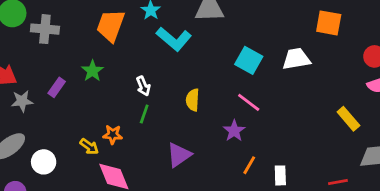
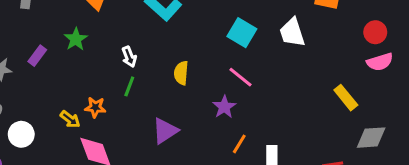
white trapezoid: (296, 59) -> (292, 33), turned -100

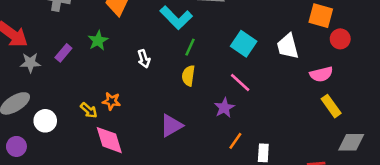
red circle: (375, 32) -> (340, 39), moved
pink semicircle: (380, 62) -> (321, 74), moved
green line: (129, 86) -> (190, 47), moved

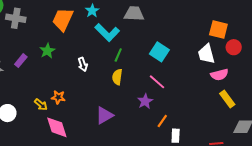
white trapezoid: (288, 46) -> (206, 54), moved
orange line: (235, 141) -> (162, 121), moved

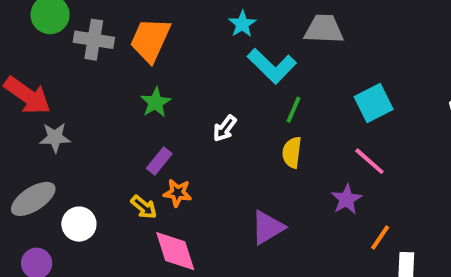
orange trapezoid: (63, 19) -> (150, 40), moved
cyan square: (159, 52) -> (374, 103), turned 30
purple rectangle: (21, 61) -> (159, 161), moved
white arrow: (83, 64) -> (225, 128), turned 56

